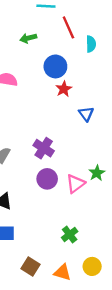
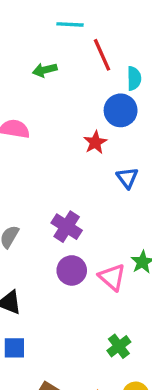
blue circle: (55, 66) -> (121, 110), moved
pink triangle: (76, 184) -> (112, 277), turned -42
green cross: (70, 234) -> (119, 346), moved

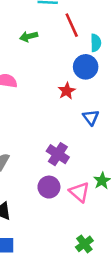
purple cross: (67, 227) -> (58, 154), moved

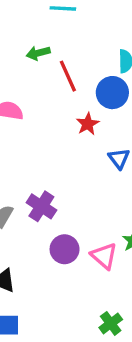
red line: (72, 25) -> (68, 76), moved
purple cross: (58, 154) -> (41, 206), moved

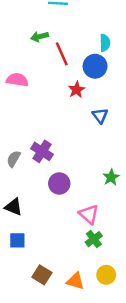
pink triangle: (104, 256) -> (89, 214), moved

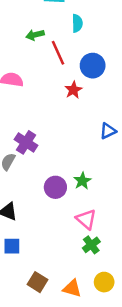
cyan semicircle: (105, 43) -> (77, 23), moved
blue triangle: (100, 116) -> (108, 131), moved, turned 42
purple cross: (42, 151) -> (26, 142), moved
green star: (111, 177) -> (82, 181), moved

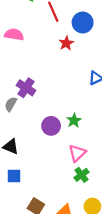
pink triangle: (86, 219) -> (77, 153), turned 36

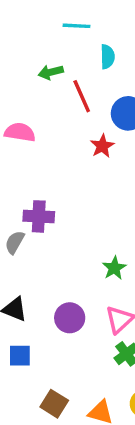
purple cross: (26, 88) -> (39, 216), turned -30
purple circle: (51, 126) -> (70, 318), moved

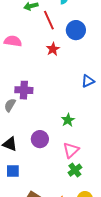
red star: (102, 146) -> (53, 49), moved
purple circle: (70, 318) -> (40, 139), moved

